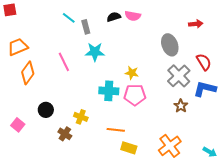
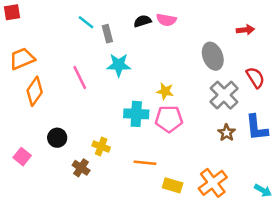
blue L-shape: (205, 89) -> (257, 128), moved, turned -110
yellow rectangle: (129, 148) -> (173, 185), moved

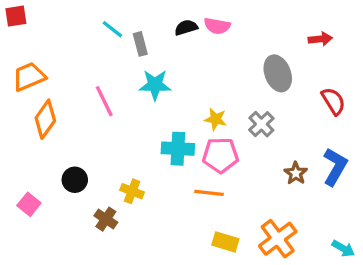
gray cross: (224, 95) -> (261, 124), moved, size x0.7
blue L-shape: (257, 128) -> (335, 167), turned -144
orange line: (145, 163) -> (209, 193), moved

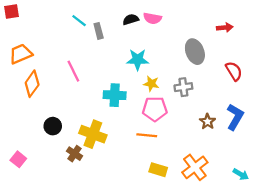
cyan star: (155, 85) -> (138, 60), moved
gray cross: (261, 124) -> (183, 87), turned 36
cyan cross: (178, 149) -> (115, 95), moved
yellow cross: (132, 191) -> (93, 134), size x1.6
pink square: (29, 204) -> (18, 159), moved

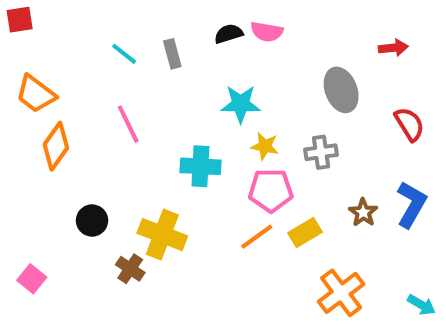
cyan line: (79, 21) -> (124, 54), moved
orange trapezoid: (21, 54) -> (36, 94), turned -120
orange line: (147, 135) -> (257, 237), turned -42
yellow rectangle: (158, 170) -> (305, 233), moved, turned -48

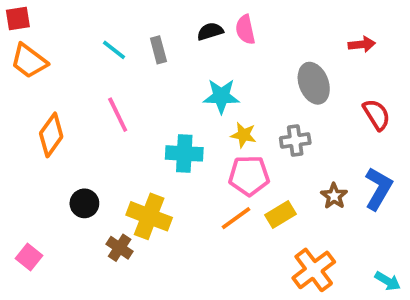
pink semicircle: (267, 32) -> (245, 30), turned 68
orange trapezoid: (36, 94) -> (29, 61), moved

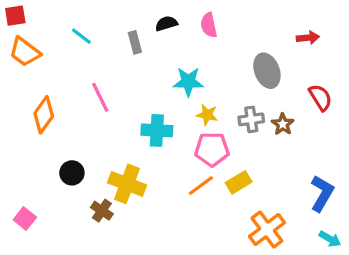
black semicircle: (210, 31) -> (166, 24), moved
cyan line: (114, 50) -> (81, 36), moved
blue L-shape: (378, 189) -> (322, 193), moved
brown star: (334, 196) -> (283, 124), moved

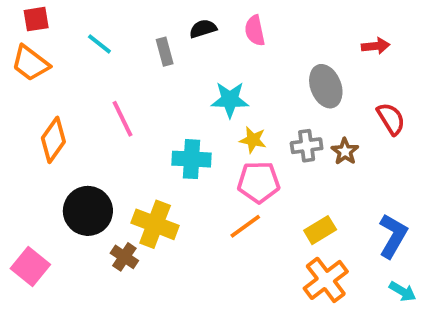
red square: (15, 16) -> (36, 19), moved
black circle: (72, 173) -> (88, 211), size x1.6
yellow rectangle: (239, 182) -> (320, 230), moved
pink square: (25, 219) -> (30, 267), size x1.4

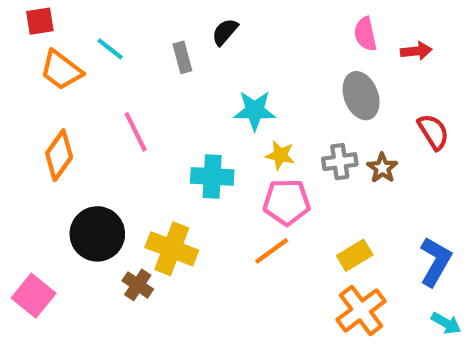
black semicircle: (203, 29) -> (225, 32), turned -32
pink semicircle: (255, 31) -> (365, 34), moved
orange trapezoid: (30, 63) -> (61, 70), moved

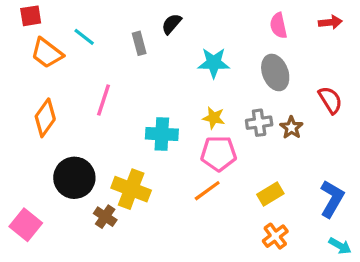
red arrow: (416, 51) -> (330, 22), moved
cyan star: (255, 111) -> (214, 63), moved
pink line: (136, 132) -> (104, 100), turned 44
orange cross: (361, 310) -> (275, 236), size x0.7

